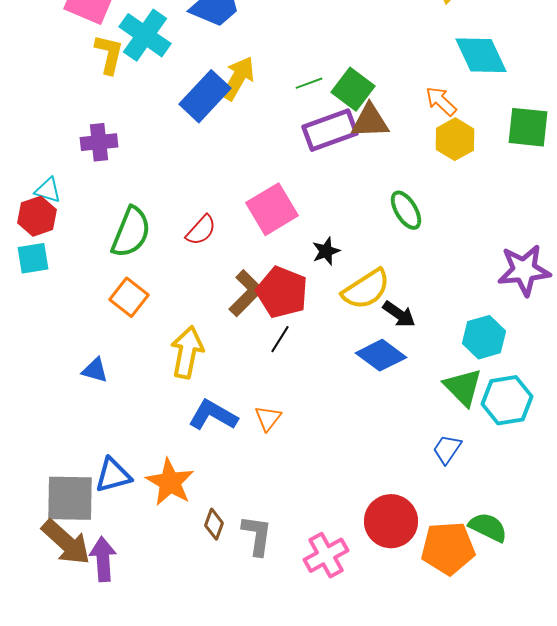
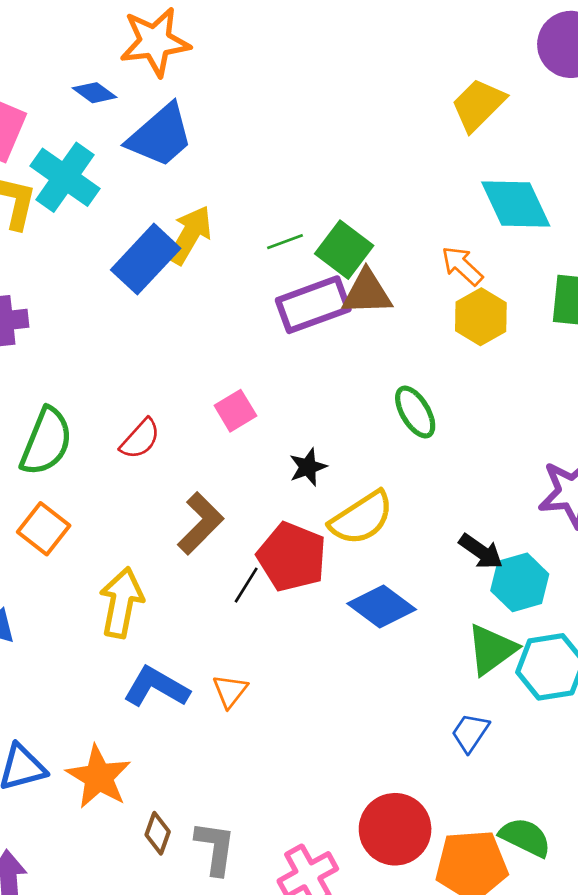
pink square: (272, 209) -> (235, 411), size x0.6
red pentagon: (282, 292) -> (292, 557), moved
black arrow: (399, 314) -> (481, 552), moved
green triangle: (463, 387) -> (492, 649), turned 39

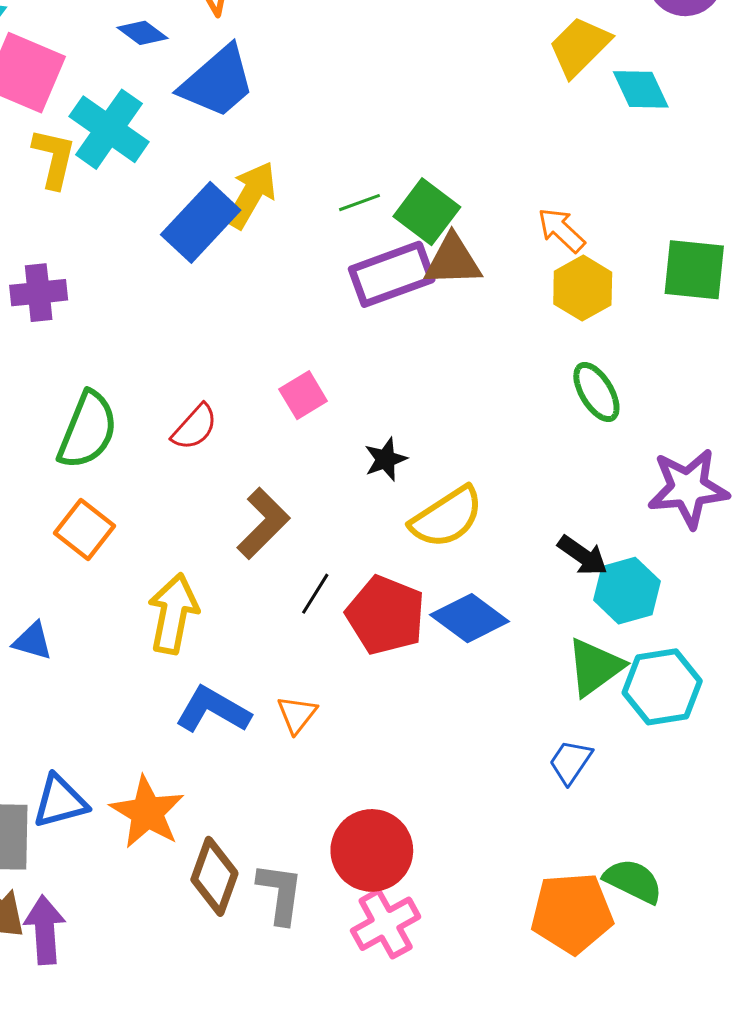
cyan diamond: (516, 204) -> (641, 89), moved, size x0.7
green ellipse: (415, 412) -> (596, 392), moved
red pentagon: (292, 557) -> (386, 615), moved
red circle: (395, 829) -> (372, 850), moved
brown diamond: (158, 833) -> (214, 876), size x1.6

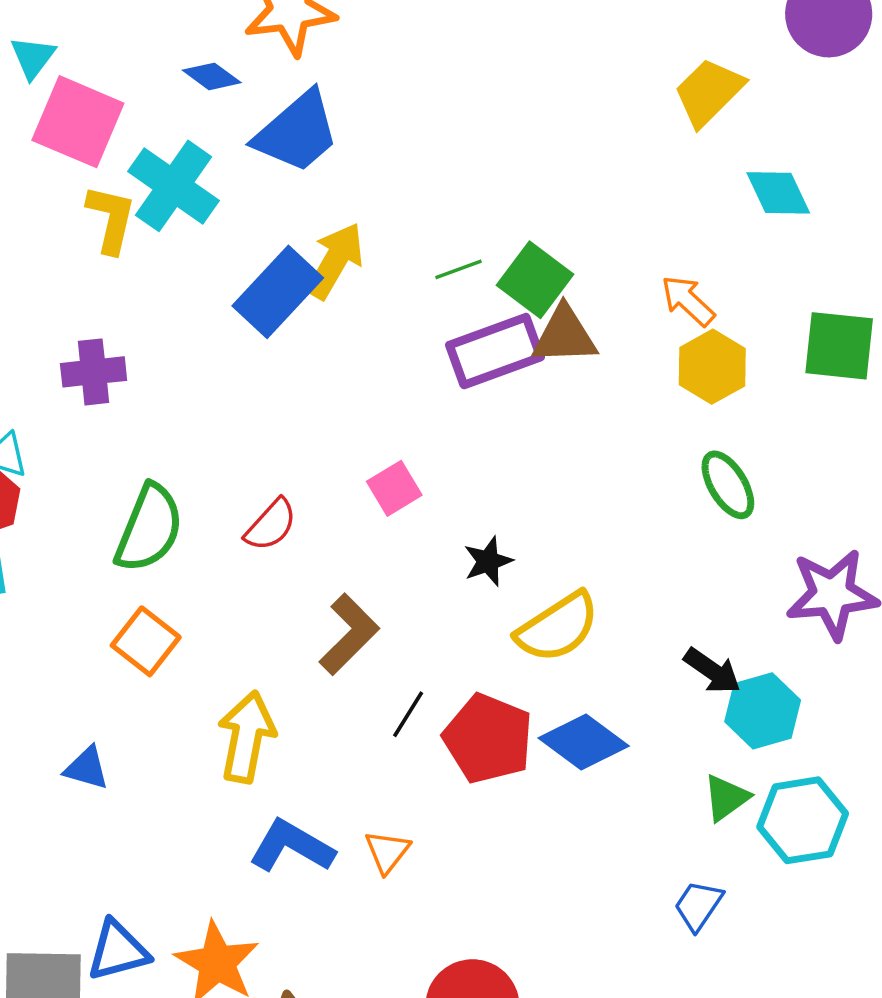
cyan diamond: (641, 89) -> (778, 193), moved
green triangle: (595, 667) -> (726, 798), size x0.7

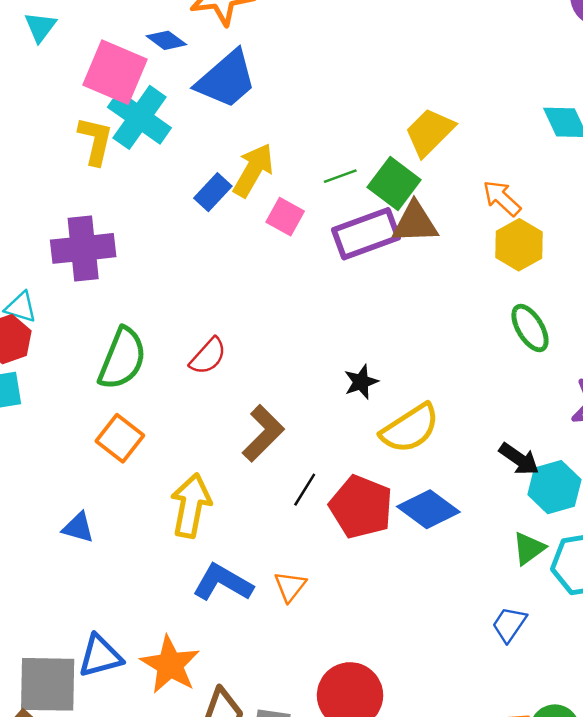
yellow trapezoid: (709, 92) -> (430, 132), moved
pink square: (78, 122) -> (115, 72), moved
blue rectangle: (278, 292) -> (213, 192), size x0.6
purple cross: (94, 372) -> (83, 248), size x1.4
pink square: (394, 488) -> (285, 217), moved, turned -30

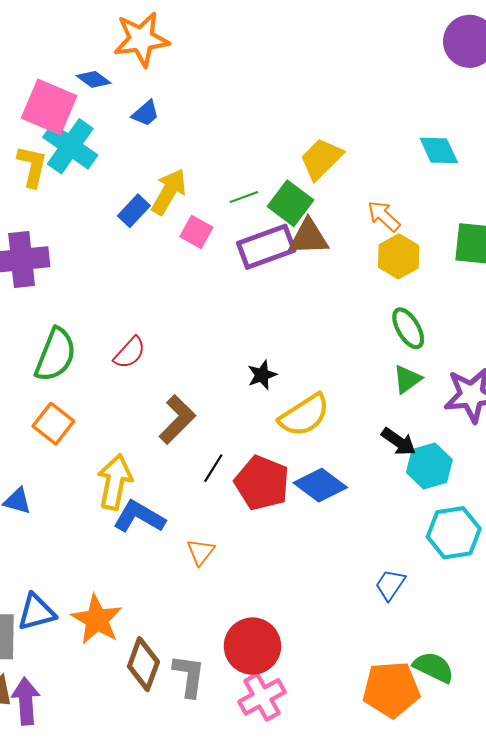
blue trapezoid: (226, 79) -> (145, 113), size x0.5
green triangle: (529, 548) -> (407, 379), moved
blue L-shape: (223, 583) -> (139, 517), moved

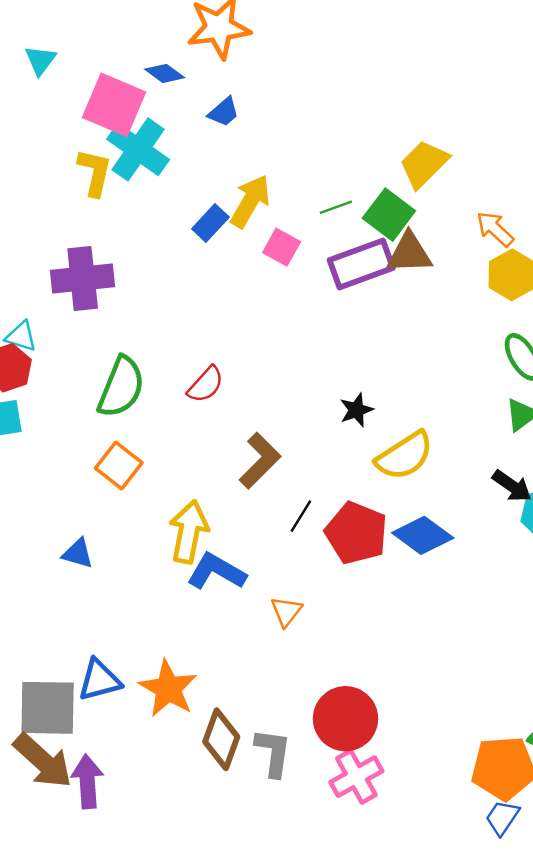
blue trapezoid: (390, 585) -> (502, 818), moved

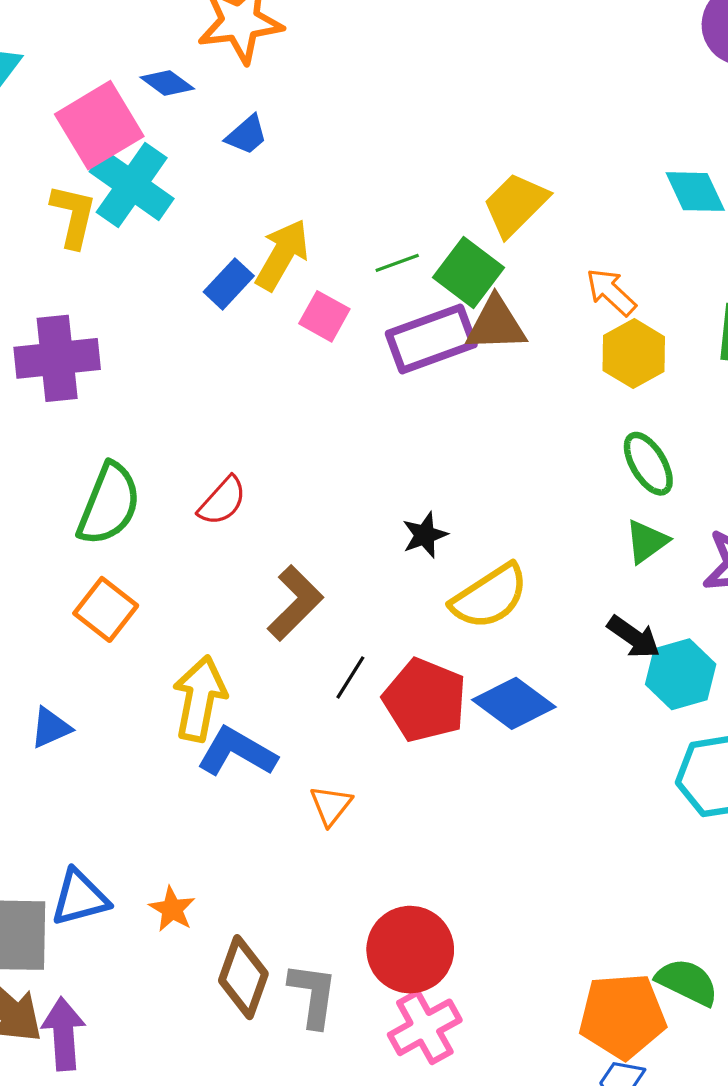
pink square: (114, 105) -> (99, 125), turned 36
blue triangle: (78, 553) -> (51, 728), turned -40
orange star: (168, 689) -> (172, 909), size x0.6

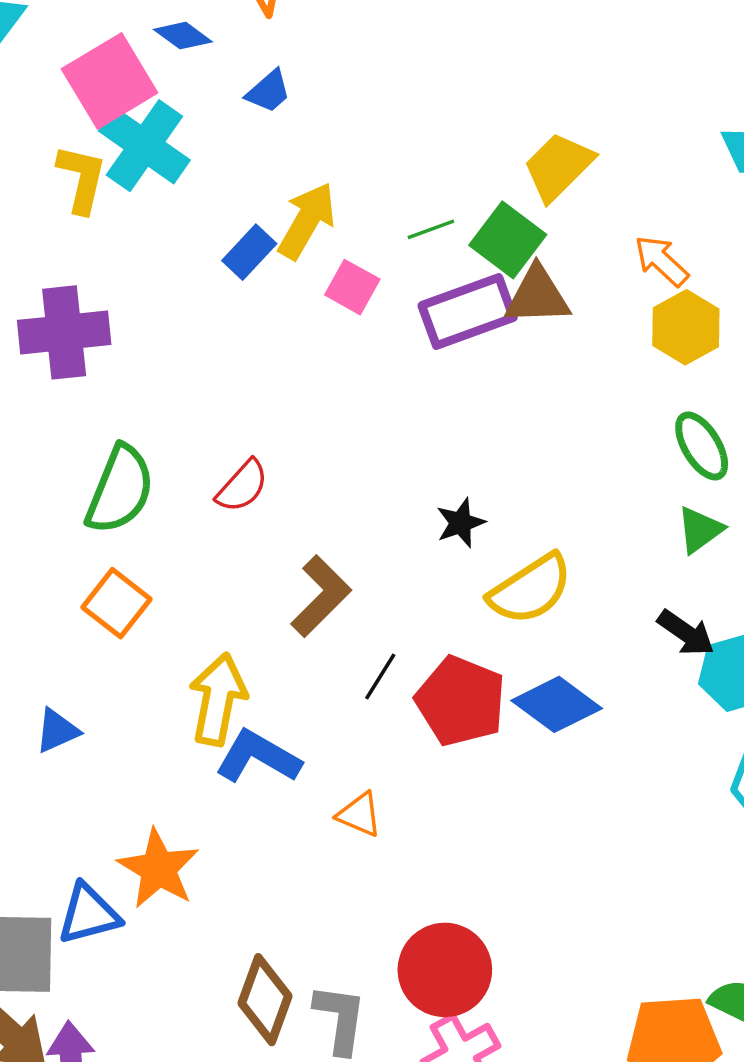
orange triangle: (331, 805) -> (359, 814), turned -45
orange star: (172, 909) -> (158, 869), moved, size x1.6

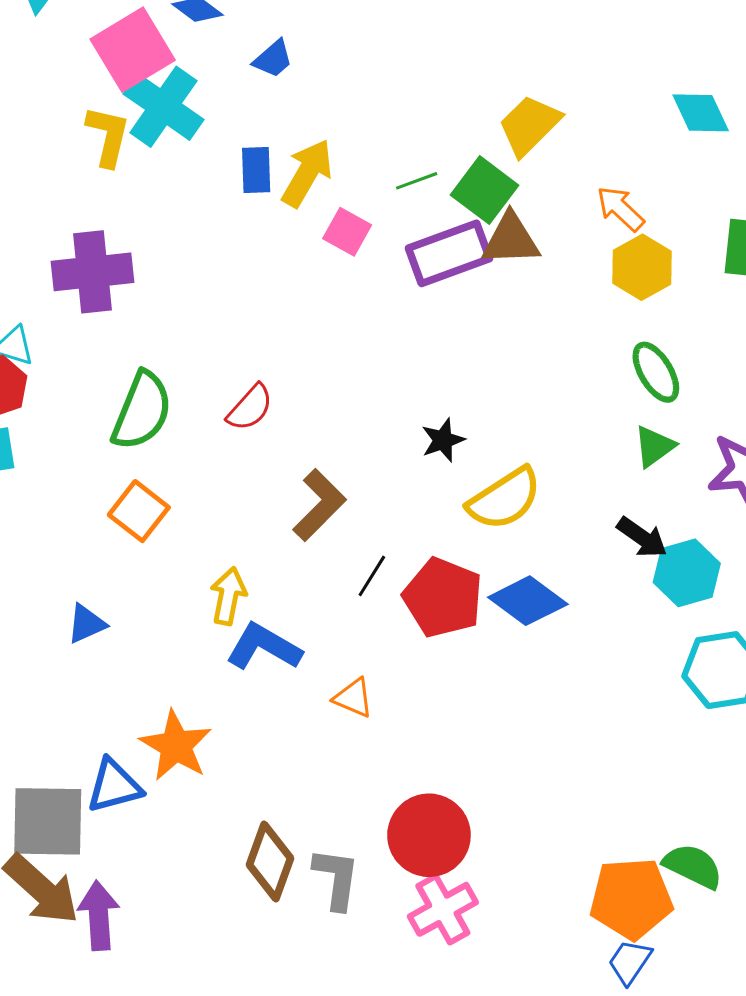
blue rectangle: (249, 252) -> (256, 170), moved, turned -45
yellow arrow: (218, 699) -> (228, 596), size x0.7

